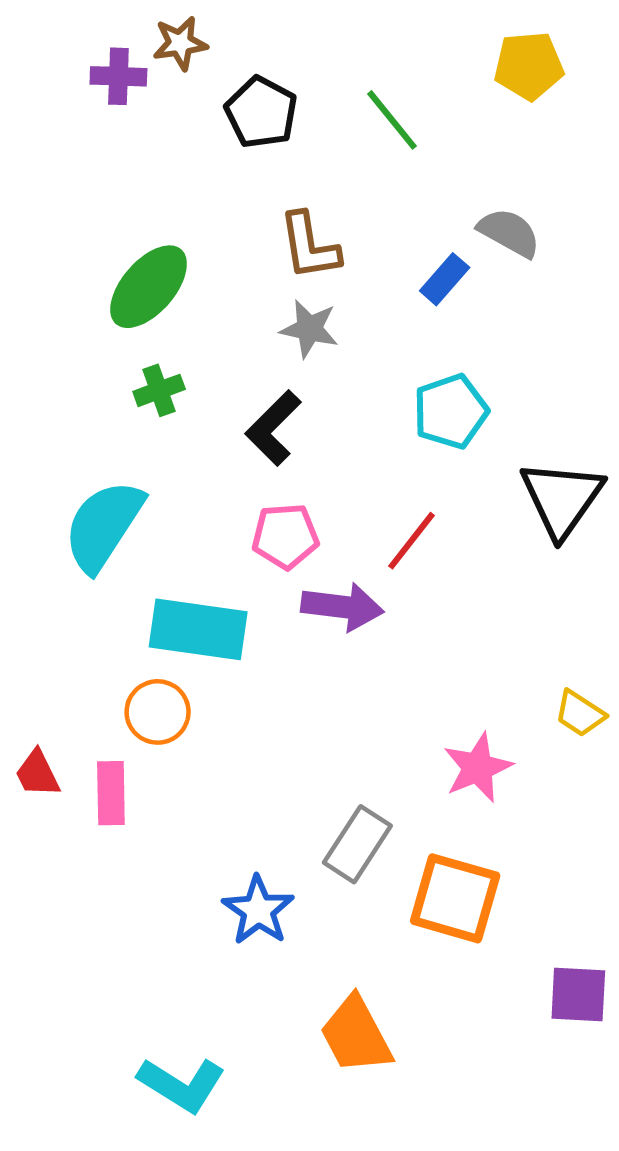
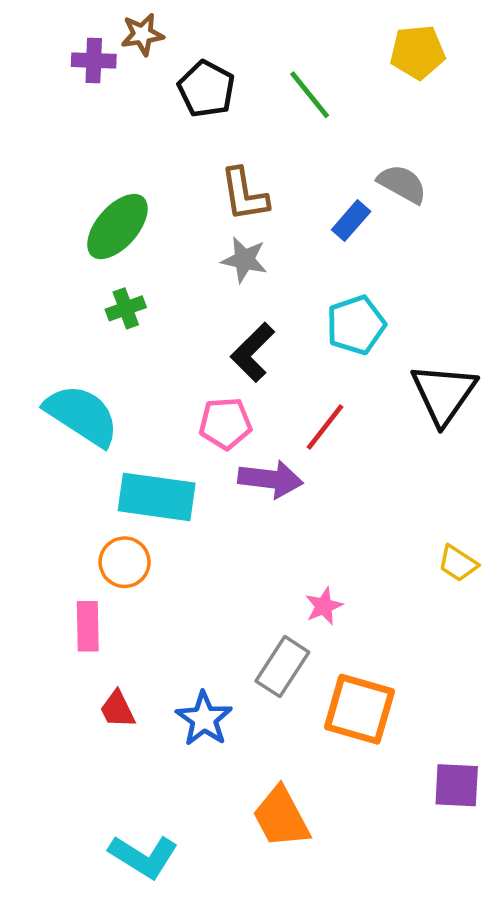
black L-shape: (273, 428) -> (253, 352), moved
cyan semicircle: (103, 526) -> (82, 415), turned 90
pink star: (478, 768) -> (324, 606), moved, size x0.7
red trapezoid: (37, 774) -> (117, 709), moved

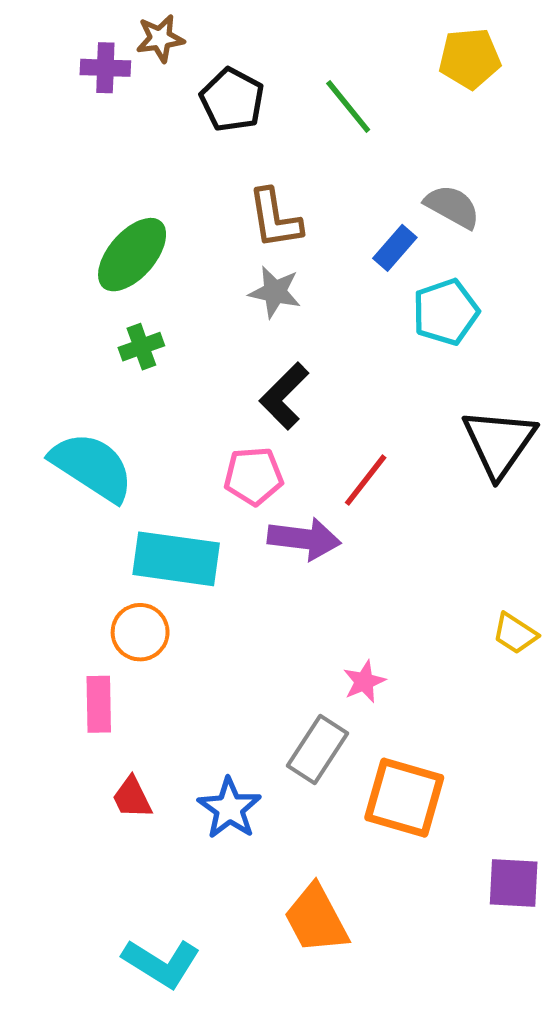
cyan pentagon: (356, 325) -> (446, 312), moved

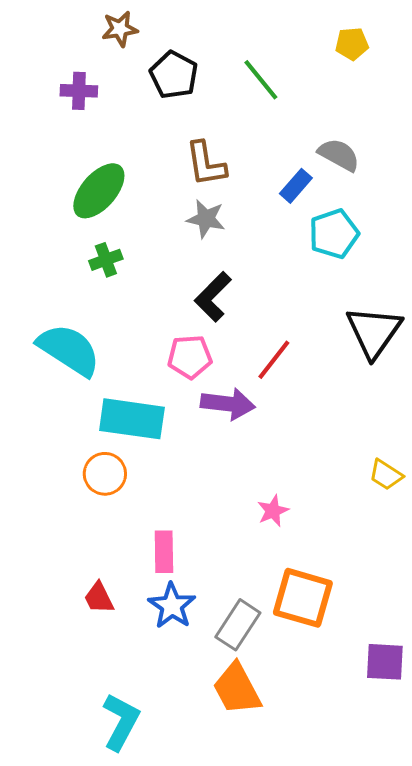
yellow pentagon: (470, 58) -> (352, 44), size x0.7
purple cross: (105, 68) -> (79, 91), moved
pink rectangle: (99, 704) -> (164, 552), moved
gray rectangle: (318, 750) -> (238, 625), moved
cyan L-shape: (161, 963) -> (121, 722), turned -94

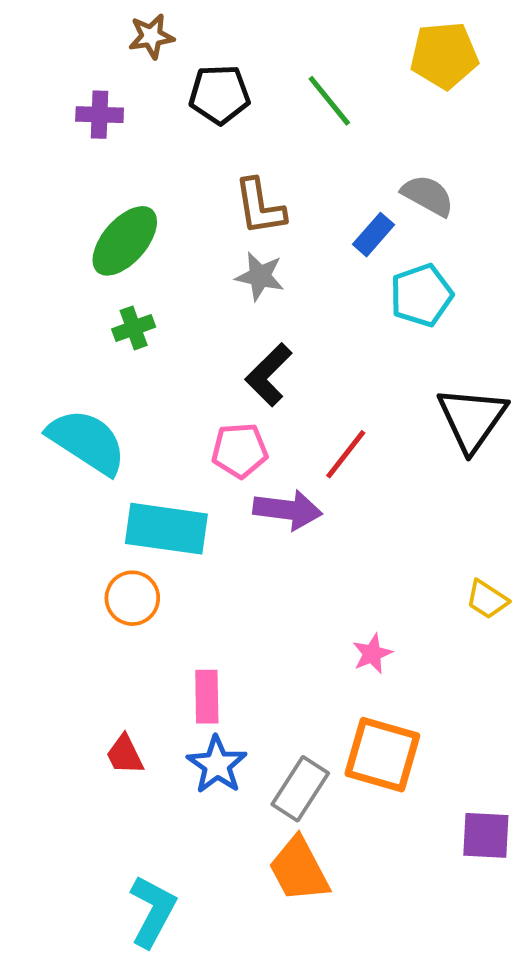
yellow pentagon: (352, 44) -> (444, 55), size x1.6
black pentagon: (174, 75) -> (219, 94), turned -30
pink star: (273, 511) -> (372, 654), moved

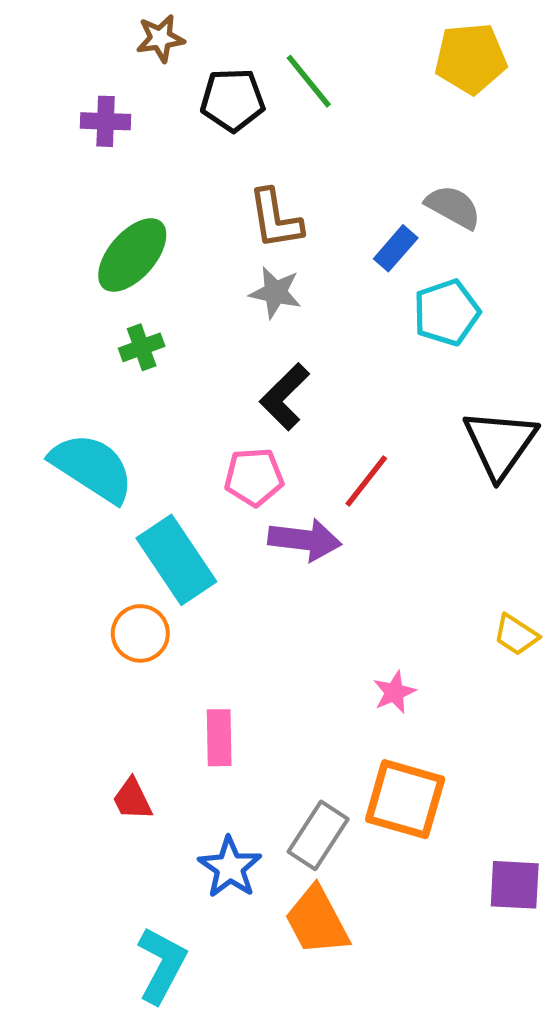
green line: (329, 101) -> (309, 81), moved
cyan rectangle: (166, 529) -> (176, 560), turned 48
blue star: (217, 765) -> (230, 867), moved

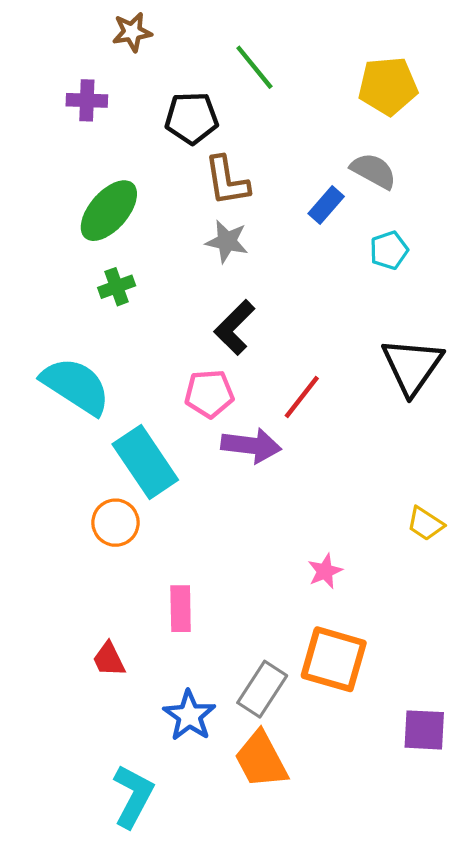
yellow pentagon: (471, 58) -> (388, 86), moved
black pentagon: (233, 100) -> (192, 118), moved
cyan pentagon: (446, 313) -> (389, 250), moved, size x0.7

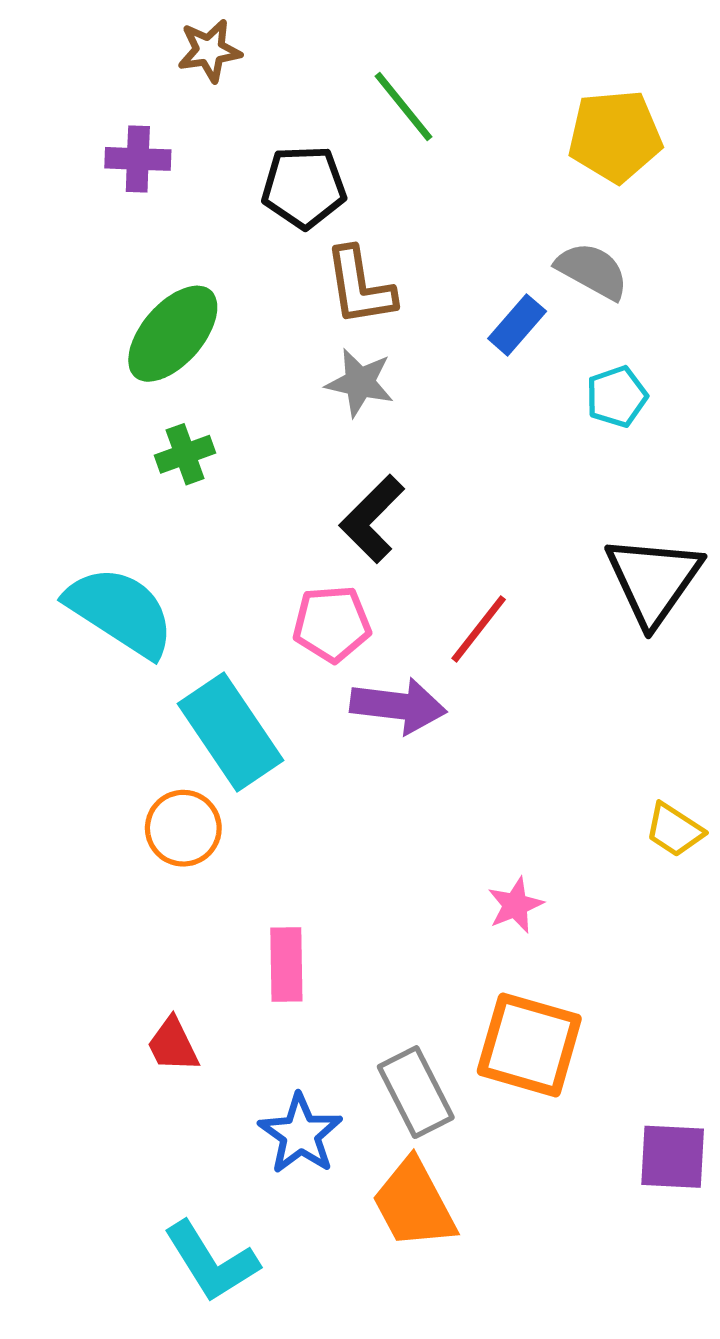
gray rectangle: (262, 689) -> (416, 1092), turned -60
cyan L-shape: (133, 796) -> (211, 1262), turned 120

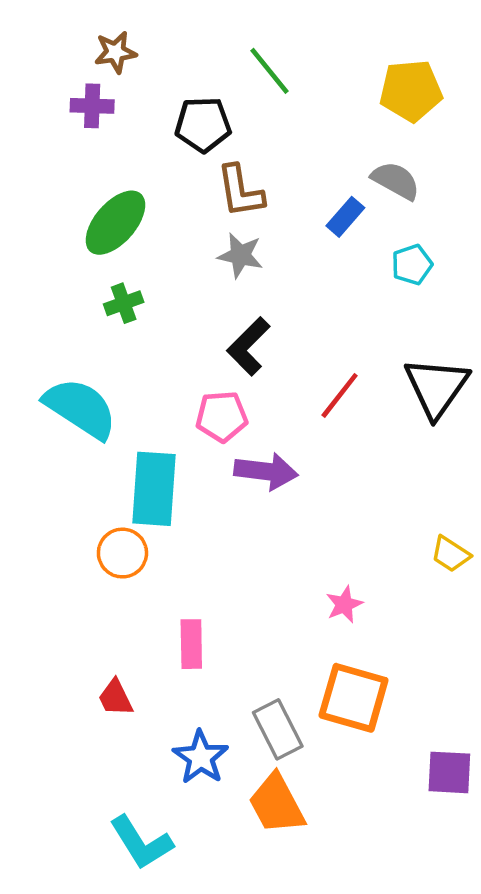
brown star: (210, 51) -> (115, 52), moved
red line: (479, 629) -> (340, 395), moved
cyan rectangle: (230, 732) -> (154, 489), turned 38

